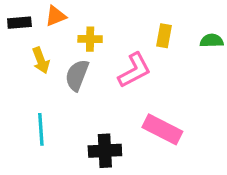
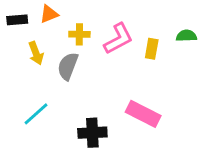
yellow rectangle: (164, 36) -> (152, 49), moved
pink L-shape: (134, 70) -> (118, 39), moved
cyan line: (41, 129) -> (36, 114), turned 52

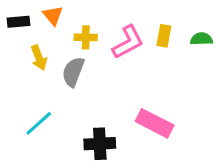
orange triangle: (49, 14) -> (53, 15), turned -48
yellow rectangle: (152, 49) -> (164, 36), moved

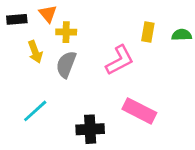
yellow cross: (86, 37) -> (66, 32), moved
pink L-shape: (128, 42) -> (120, 60), moved

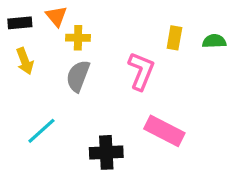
yellow arrow: (35, 52) -> (25, 61), moved
pink L-shape: (120, 60) -> (141, 71), turned -40

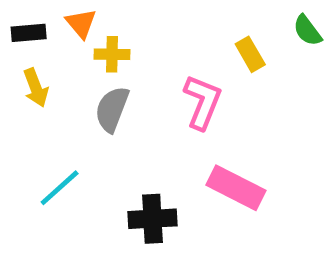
yellow rectangle: (174, 38) -> (250, 54), turned -40
green semicircle: (214, 41) -> (307, 30), moved, turned -125

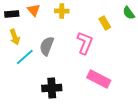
yellow cross: (112, 54) -> (62, 11), moved
cyan line: (60, 188) -> (25, 57), moved
black cross: (152, 219) -> (52, 88), moved

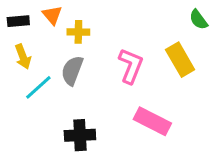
yellow cross: (62, 11) -> (78, 32), moved
yellow rectangle: (105, 23) -> (180, 60), moved, size x1.5

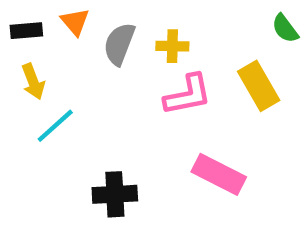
yellow cross: (78, 32) -> (172, 46), moved
pink L-shape: (131, 66) -> (188, 95), turned 57
gray semicircle: (72, 70) -> (119, 44), moved

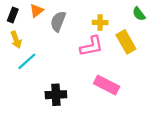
orange triangle: (75, 22) -> (37, 11), turned 32
black rectangle: (26, 31) -> (13, 15), turned -64
yellow cross: (172, 46) -> (100, 22), moved

